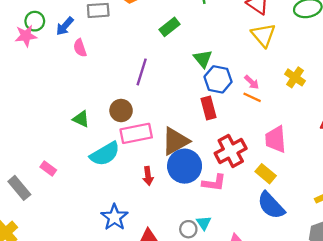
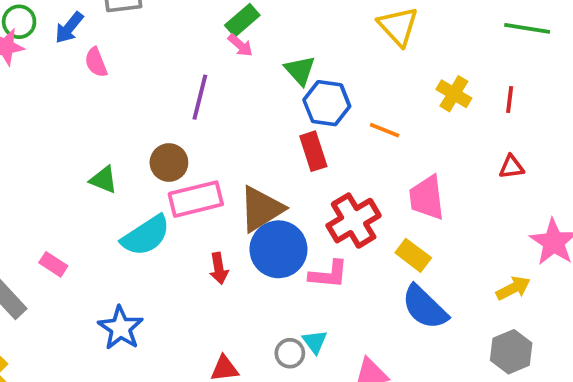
pink arrow: (252, 82) -> (240, 45), moved
blue star: (114, 217) -> (121, 328), moved

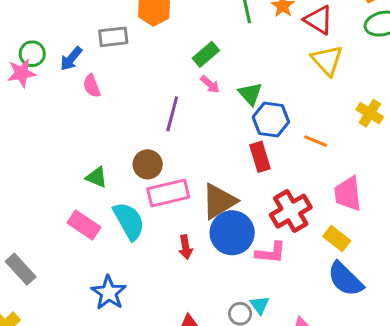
pink arrow: (240, 45) -> (210, 84), moved
cyan semicircle: (146, 236) -> (129, 221), turned -87
pink rectangle: (53, 264) -> (84, 225), moved, size x1.5

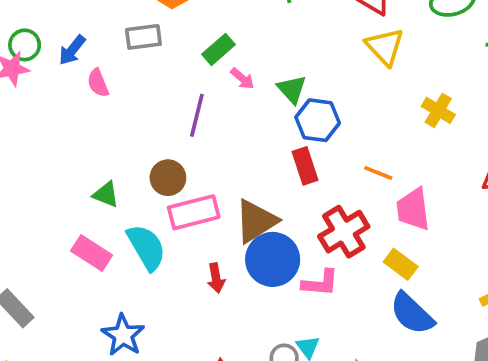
gray rectangle: (113, 37) -> (143, 37), moved
green rectangle: (206, 54) -> (218, 49), moved
orange line: (316, 141) -> (378, 173), moved

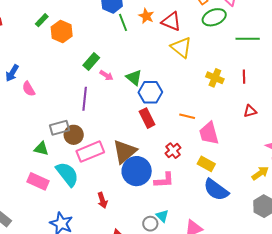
gray rectangle: (143, 37) -> (59, 128), moved
red cross: (344, 232) -> (173, 151), size x0.6
red arrow: (216, 278) -> (102, 200), moved

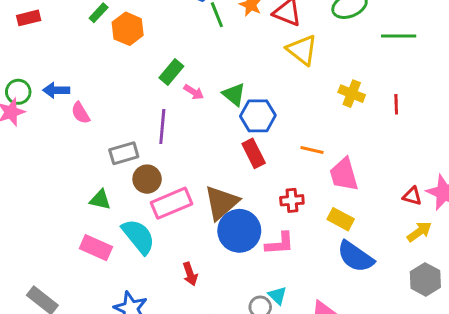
blue arrow: (12, 73) -> (56, 90), turned 60
red line: (244, 77) -> (396, 104), moved
red triangle: (250, 111) -> (412, 196), moved, turned 32
gray rectangle: (59, 128) -> (124, 153), moved
red cross: (173, 151) -> (292, 200), turned 35

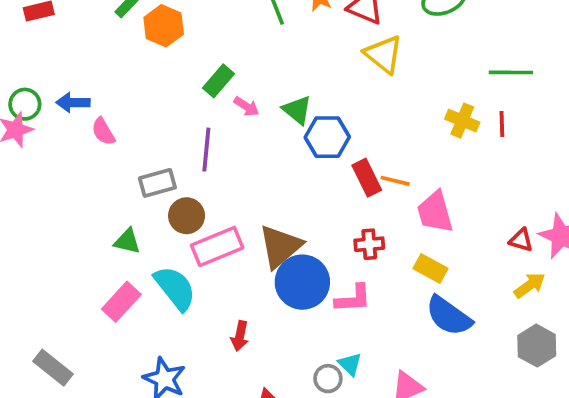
green line: (399, 36) -> (511, 72), moved
yellow cross: (352, 94) -> (462, 121), moved
red rectangle: (254, 153) -> (367, 178), moved
pink rectangle: (96, 248) -> (121, 302), turned -72
red arrow: (190, 274) -> (240, 336), turned 30

